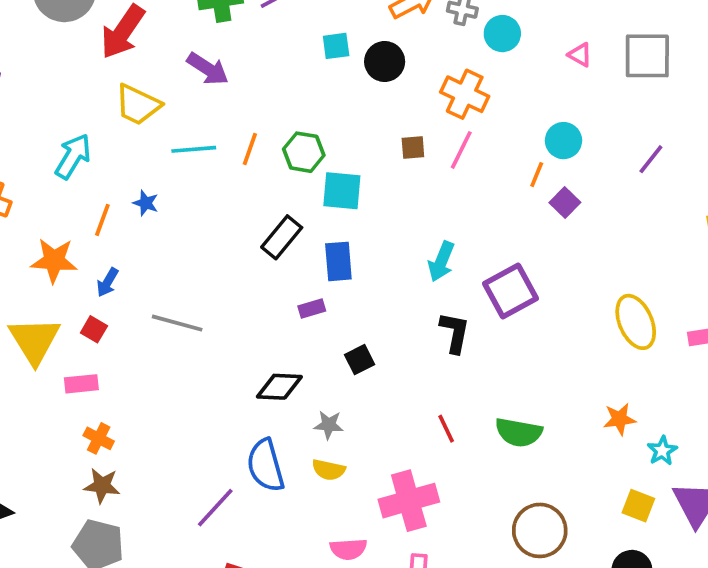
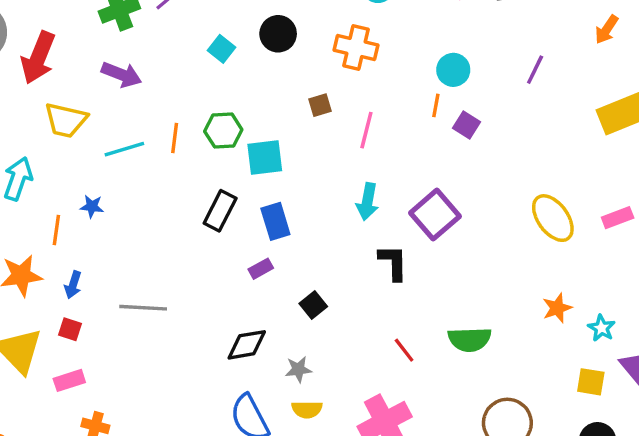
cyan square: (336, 46) -> (221, 49), moved, turned -32
pink line: (461, 150) -> (366, 130), moved

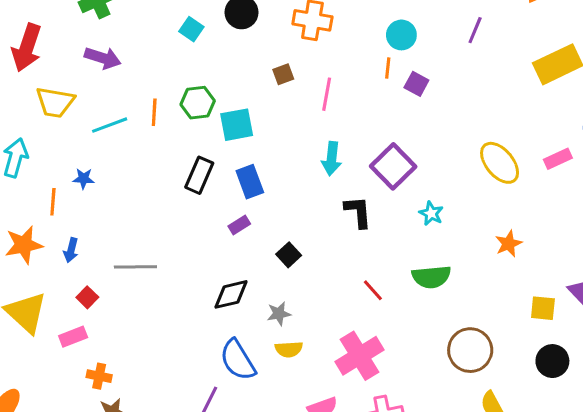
cyan star: (601, 328) -> (431, 213), moved
red square: (70, 329) -> (87, 297), moved, turned 30

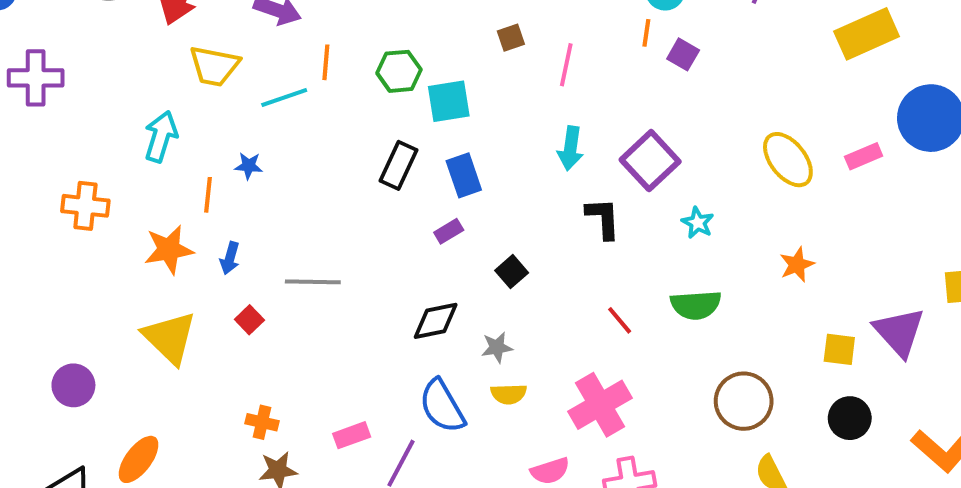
orange line: (154, 112) -> (326, 62), moved
pink rectangle: (73, 337) -> (352, 435), moved

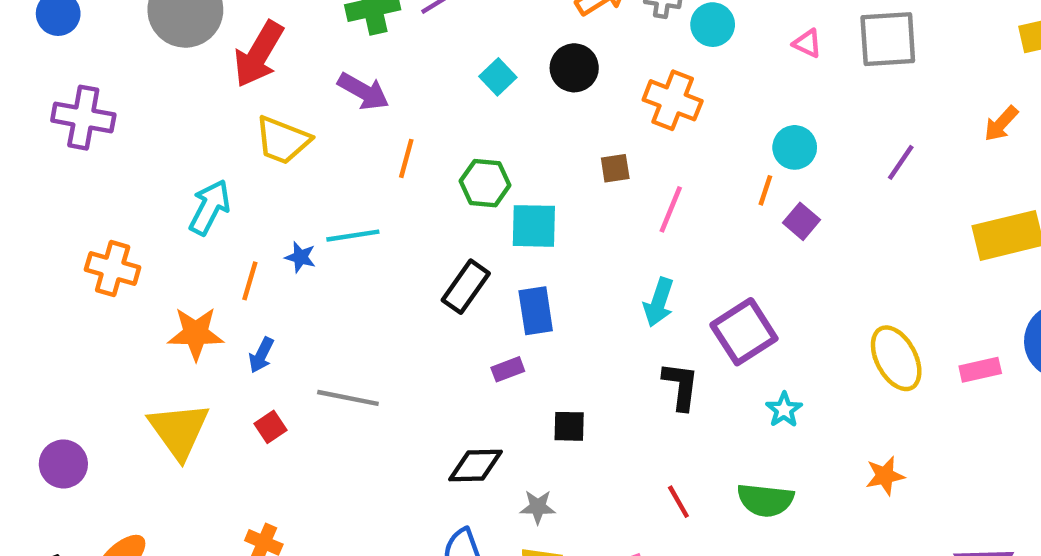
cyan line: (284, 97) -> (353, 236), moved
black square: (512, 272) -> (569, 426), turned 32

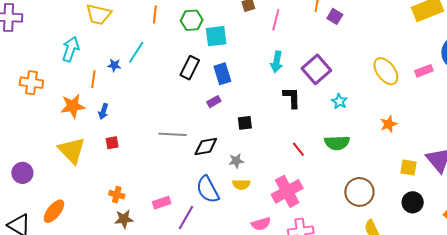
cyan line: (353, 236) -> (136, 52), turned -40
gray line: (348, 398) -> (173, 134), moved
red square: (271, 427) -> (112, 143), turned 32

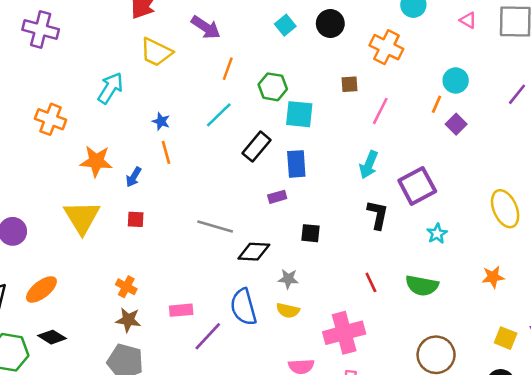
cyan line: (136, 52) -> (219, 115), moved
orange line: (93, 79) -> (166, 152), moved, turned -36

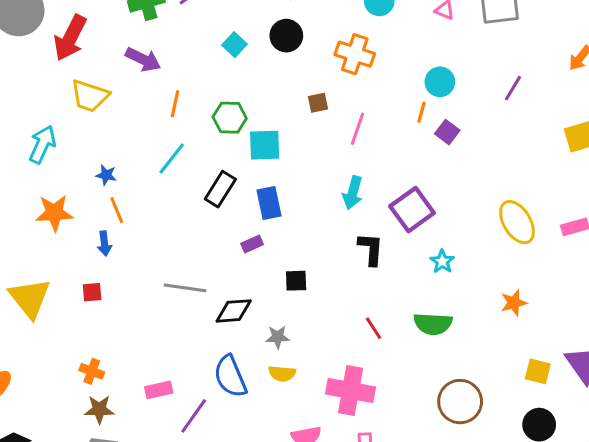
orange star: (96, 161) -> (54, 213), moved
blue arrow: (134, 177) -> (104, 244), moved, turned -30
pink cross: (344, 333) -> (351, 390), turned 33

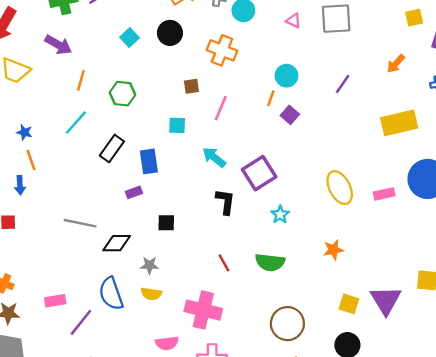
cyan square: (265, 145) -> (177, 125), moved, size x0.7
cyan arrow: (353, 193) -> (214, 157), turned 110

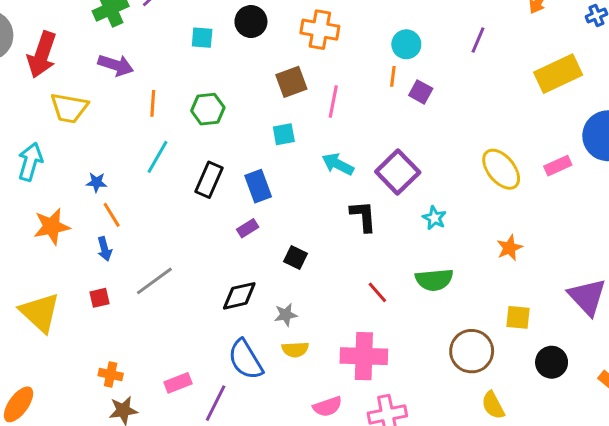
cyan square: (130, 37) -> (202, 38), turned -30
brown square: (191, 86) -> (291, 82), size x1.5
gray line: (80, 223) -> (154, 281), moved, turned -36
black square: (166, 223) -> (296, 258), turned 36
yellow square: (349, 304) -> (518, 317), moved

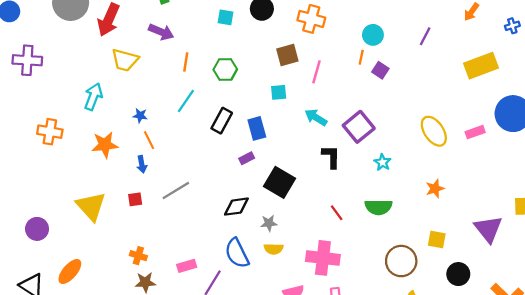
black square: (296, 258) -> (279, 182), size x1.8

